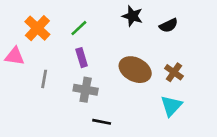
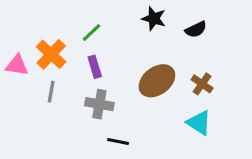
orange cross: (37, 28) -> (51, 54), moved
brown ellipse: (135, 70) -> (157, 81), turned -64
cyan triangle: (171, 106) -> (199, 123), turned -40

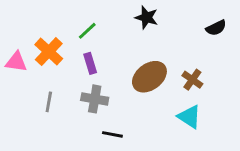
black semicircle: (196, 29) -> (216, 28), moved
gray line: (51, 92) -> (49, 102), moved

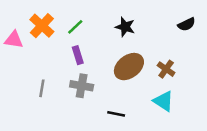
black star: (146, 17) -> (125, 27), moved
orange cross: (49, 52) -> (42, 26), moved
pink triangle: (16, 62) -> (14, 40), moved
black line: (112, 134) -> (116, 114), moved

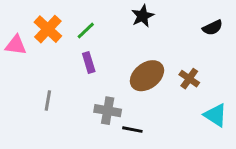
black star: (125, 27) -> (143, 16), moved, turned 30
gray cross: (82, 86) -> (108, 111), moved
cyan triangle: (164, 101) -> (215, 115), moved

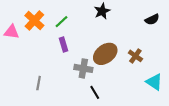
gray line: (48, 100) -> (39, 83), moved
gray cross: (108, 111) -> (83, 68), moved
black line: (132, 130) -> (95, 92), turned 48

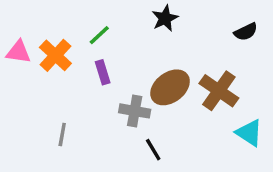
orange cross: (34, 21) -> (55, 55), moved
brown cross: (135, 56) -> (219, 91), size x1.6

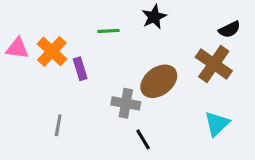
green line: (99, 35) -> (108, 31), moved, turned 40
purple rectangle: (103, 72) -> (80, 69), moved
brown cross: (219, 91) -> (214, 64), moved
cyan triangle: (249, 133) -> (217, 124), moved, turned 44

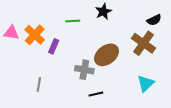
purple rectangle: (80, 69) -> (54, 46), turned 40
black line: (143, 139) -> (96, 94), turned -72

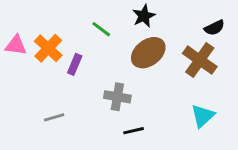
green line: (73, 21) -> (101, 29), turned 40
brown ellipse: (107, 55) -> (148, 53), moved
gray line: (39, 84) -> (54, 117), turned 64

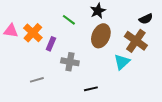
brown ellipse: (148, 53) -> (101, 36), turned -30
gray cross: (117, 97) -> (70, 62), moved
cyan triangle: (203, 116) -> (122, 62), moved

